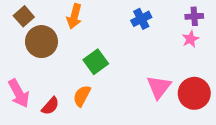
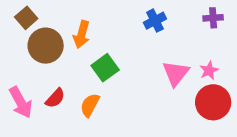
orange arrow: (74, 16) -> (82, 34), moved
pink star: (190, 39) -> (209, 70), moved
pink triangle: (159, 87) -> (176, 73), moved
red semicircle: (50, 106) -> (55, 98), moved

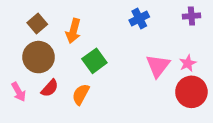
brown square: (26, 18) -> (37, 23), moved
brown circle: (46, 46) -> (39, 57), moved
pink arrow: (21, 102) -> (19, 92), size x0.7

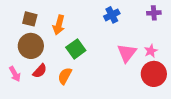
brown square: (37, 23) -> (30, 19), turned -35

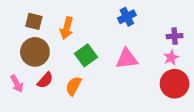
purple cross: (154, 13) -> (175, 36), moved
pink triangle: (127, 53) -> (127, 59), moved, turned 45

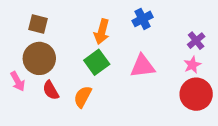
orange arrow: (67, 28) -> (102, 32), moved
purple cross: (175, 36) -> (196, 41), turned -35
red semicircle: (45, 80) -> (51, 90), turned 108
pink arrow: (17, 84) -> (18, 81), moved

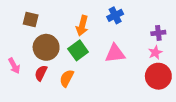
purple cross: (196, 41) -> (158, 33), turned 32
brown circle: (39, 58) -> (46, 47), moved
red semicircle: (51, 90) -> (41, 73), turned 56

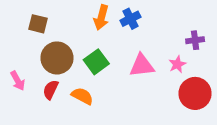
blue cross: (115, 15) -> (130, 19), moved
orange arrow: (82, 26) -> (101, 17), moved
pink star: (155, 52) -> (177, 64), moved
orange semicircle: (67, 78) -> (82, 96), turned 90

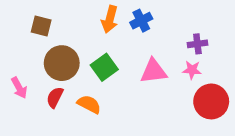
purple cross: (195, 40) -> (197, 44), moved
pink star: (177, 64) -> (192, 70), turned 30

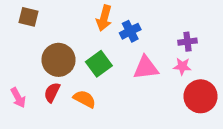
blue cross: (141, 21) -> (130, 31), moved
brown square: (41, 26) -> (29, 17), moved
pink arrow: (19, 88) -> (18, 98), moved

